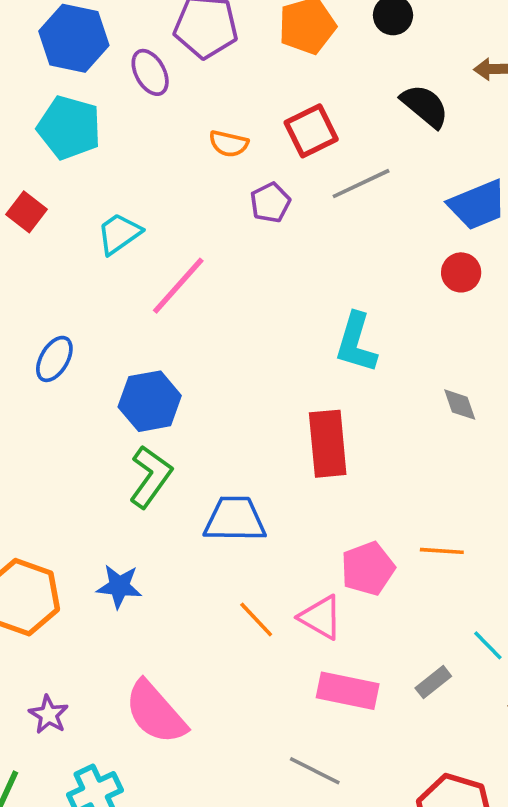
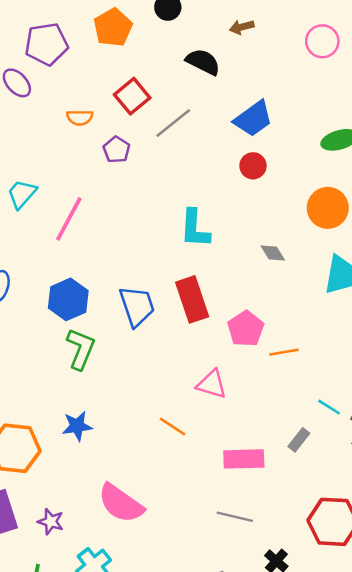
blue trapezoid: (235, 519) -> (137, 306), moved, turned 84
pink pentagon: (368, 569) -> (246, 329), moved
pink triangle: (321, 617) -> (212, 384), moved

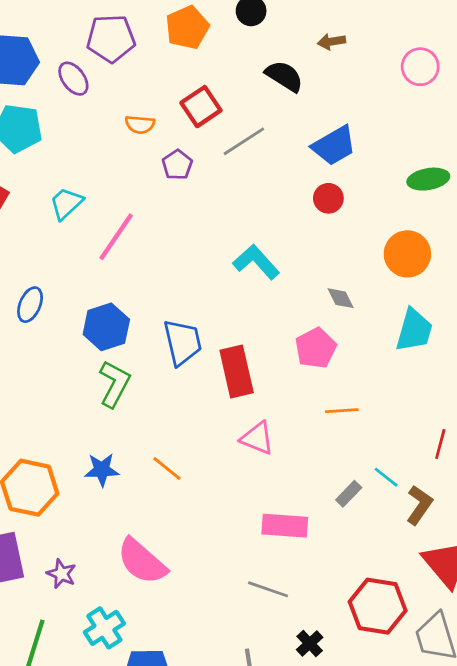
cyan L-shape: (195, 229) -> (256, 262), turned 129
red rectangle: (192, 299) -> (237, 372), moved
pink pentagon: (246, 329) -> (316, 348), moved
orange line: (173, 426) -> (167, 468), moved
gray rectangle: (299, 440) -> (349, 494), moved

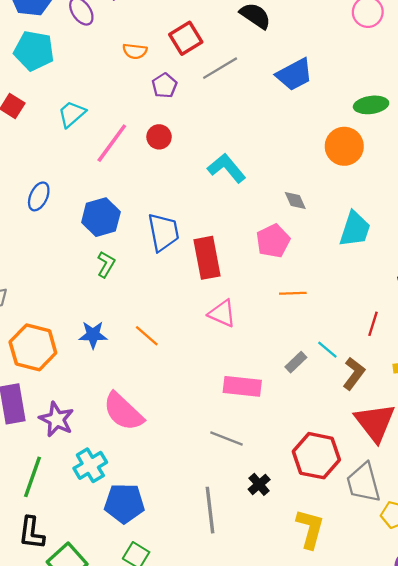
red circle: (328, 198) -> (159, 137), moved
orange circle: (407, 254) -> (344, 146), moved
green L-shape: (114, 384) -> (106, 264), size x0.7
purple star: (61, 574) -> (57, 419), size x1.4

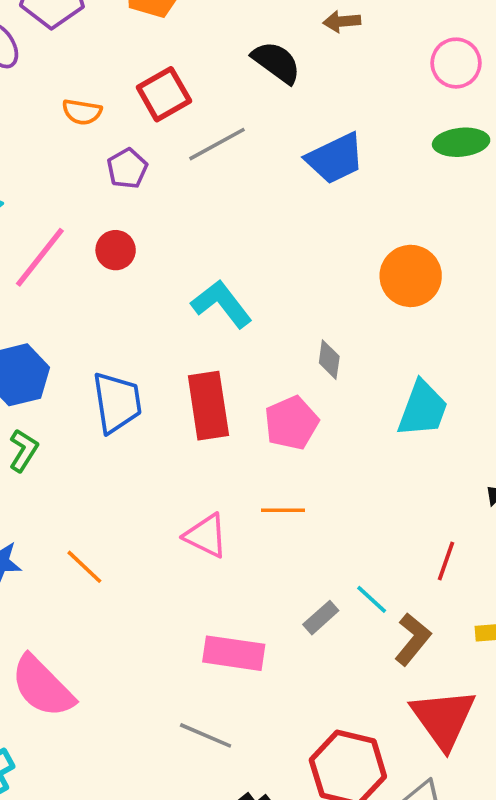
green ellipse: (371, 105) -> (461, 142), moved
gray diamond: (295, 201) -> (329, 360), turned 30
red rectangle: (207, 258) -> (208, 406), moved
orange line: (293, 293) -> (283, 510), moved

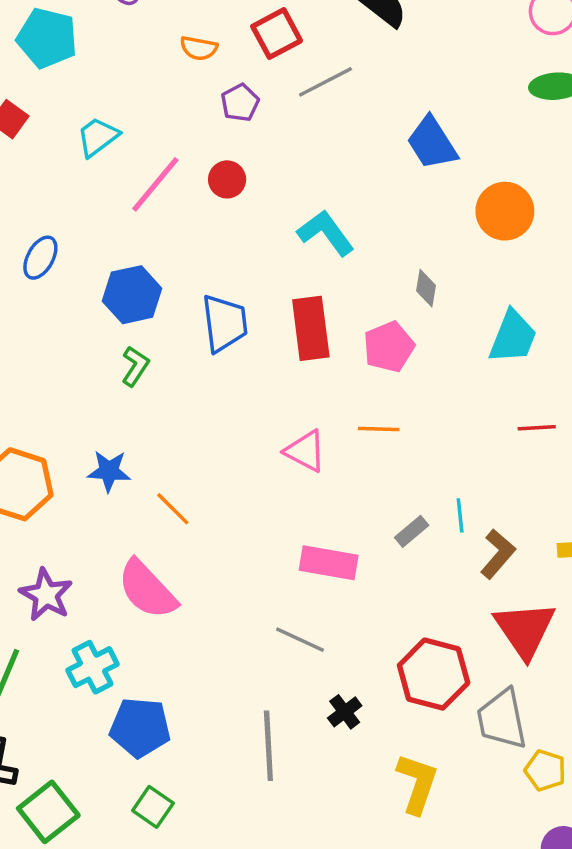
blue trapezoid: (335, 158) -> (432, 143), moved, turned 82
red line: (446, 561) -> (537, 428), moved, turned 66
orange line: (84, 567) -> (173, 509), moved
cyan line: (372, 599) -> (460, 515), turned 40

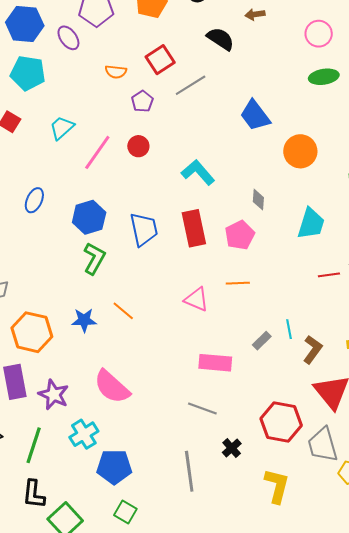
green L-shape: (135, 366) -> (94, 258), size x1.4
orange line: (173, 509) -> (123, 311), moved

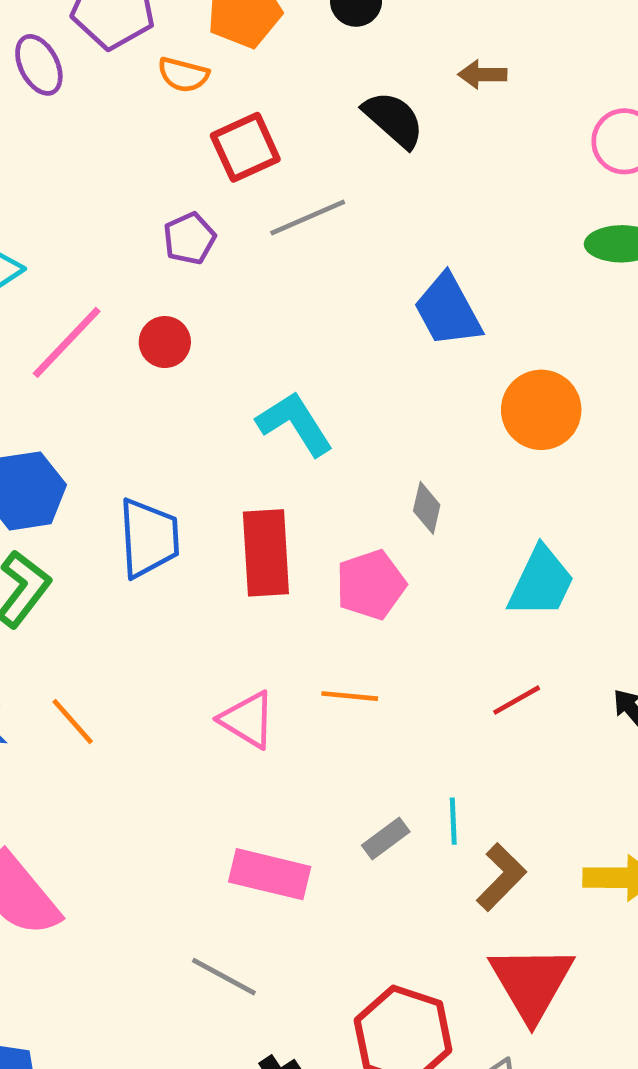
orange semicircle: (116, 72) -> (183, 75), moved
red line: (329, 275) -> (517, 700), moved, turned -30

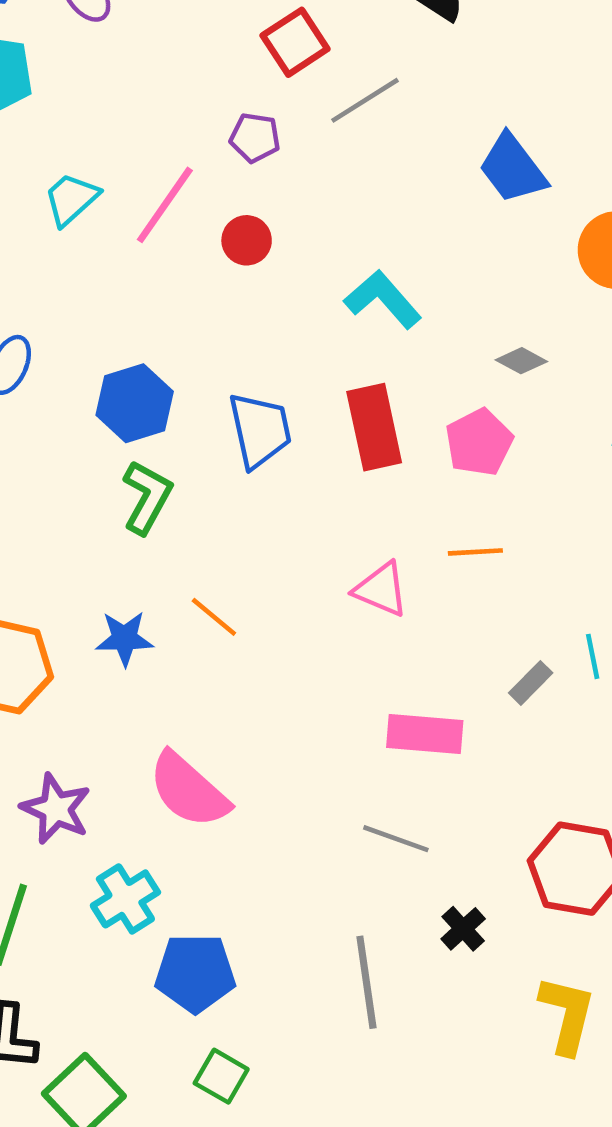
purple pentagon: (189, 238) -> (255, 138), turned -30
pink line: (67, 342) -> (165, 205), moved
gray diamond: (427, 508) -> (521, 361), turned -66

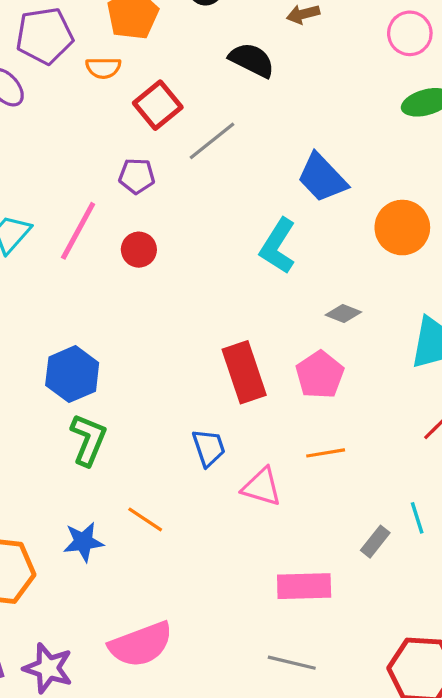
cyan L-shape: (383, 299) -> (278, 246), moved, turned -100
blue trapezoid: (260, 430) -> (209, 448), moved, size x0.7
pink semicircle: (189, 790) -> (141, 644), turned -56

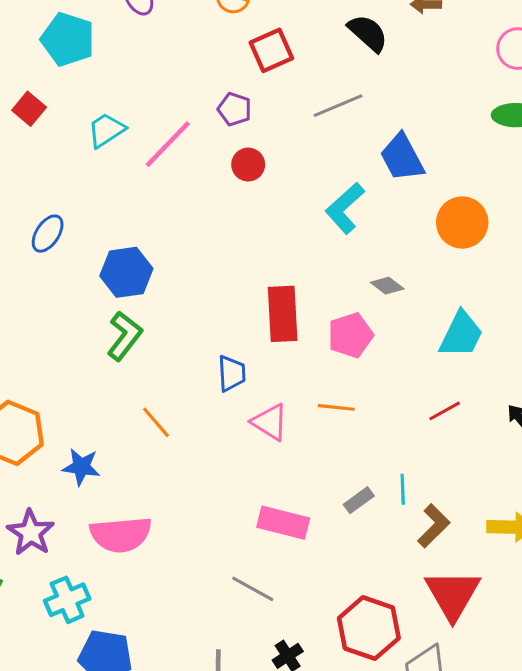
gray line: (212, 141) -> (338, 106), moved
red circle: (139, 250) -> (248, 165), moved
blue star: (83, 542) -> (81, 467), moved

